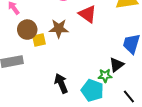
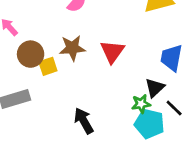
red triangle: (88, 14) -> (112, 52), moved, turned 36
cyan pentagon: (92, 90) -> (149, 124), moved
black line: (129, 97) -> (174, 108), moved

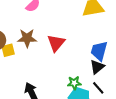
black triangle: (155, 88) -> (97, 67), moved

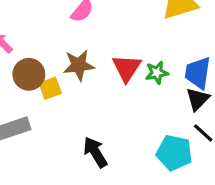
green star: (74, 83) -> (157, 73), moved

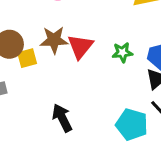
red triangle: (127, 68) -> (80, 46), moved

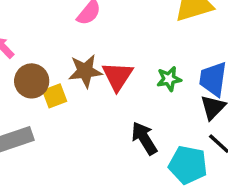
black arrow: (62, 118) -> (144, 138), moved

